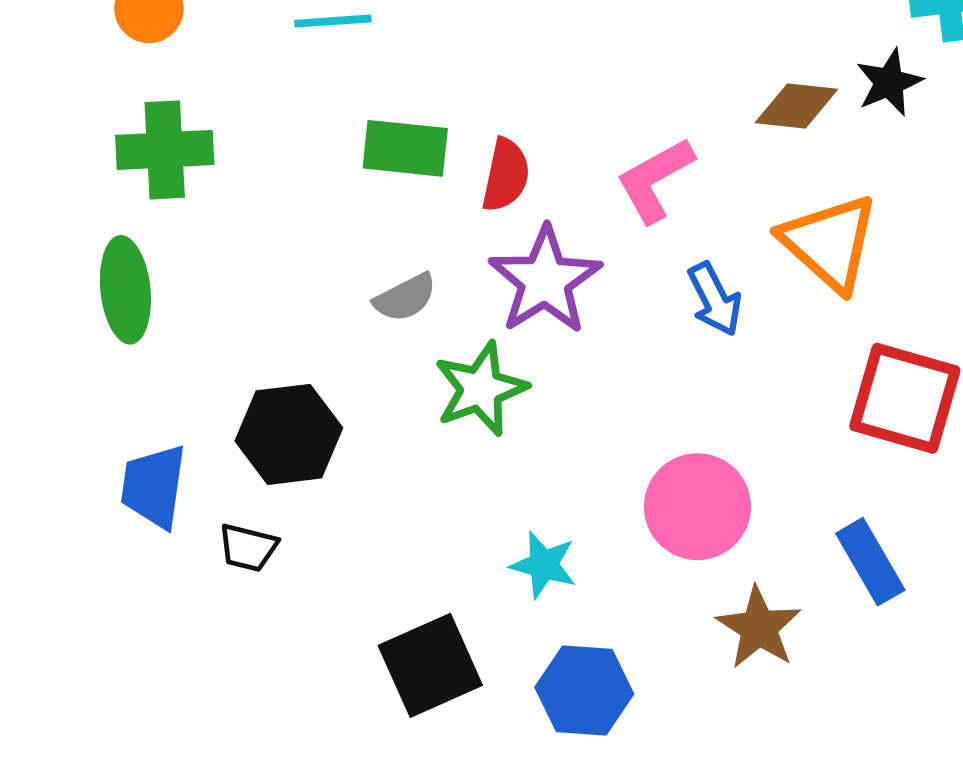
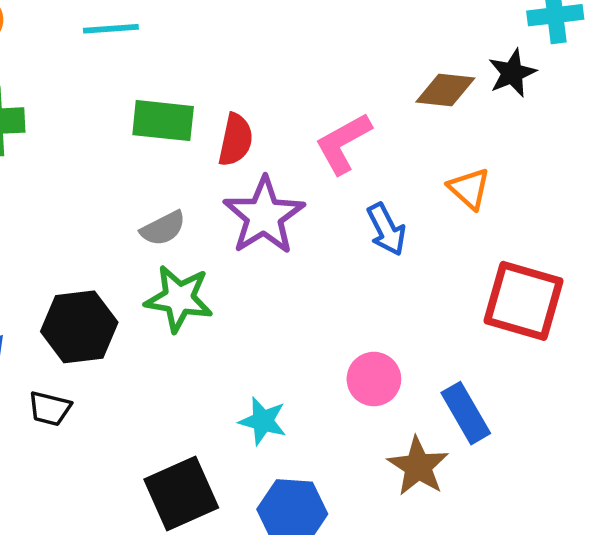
orange triangle: (829, 243) -> (469, 189), size x0.6
green star: (481, 389) -> (179, 299), moved, turned 30
pink circle: (697, 507) -> (374, 379), size x0.7
blue rectangle: (870, 562) -> (466, 413), moved

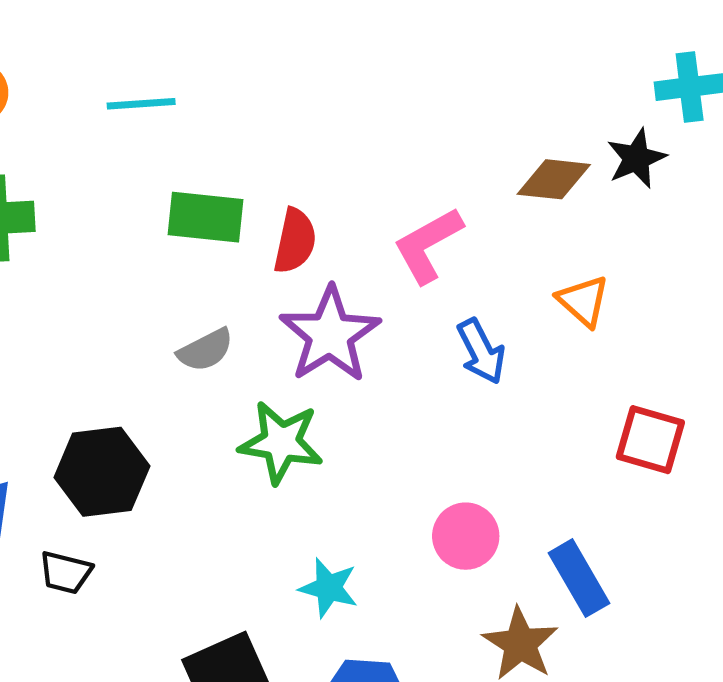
green star: (179, 299) -> (281, 442), moved
red square: (524, 301) -> (650, 440), size x0.7

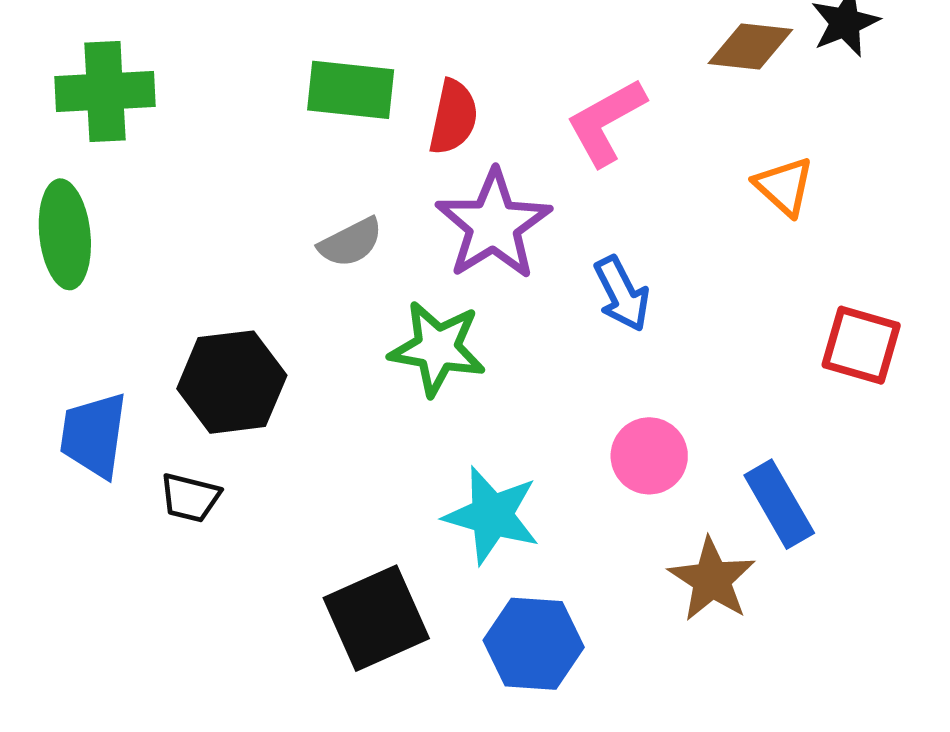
blue arrow: (481, 351) -> (622, 294), moved
cyan star: (329, 588) -> (492, 515), size x1.4

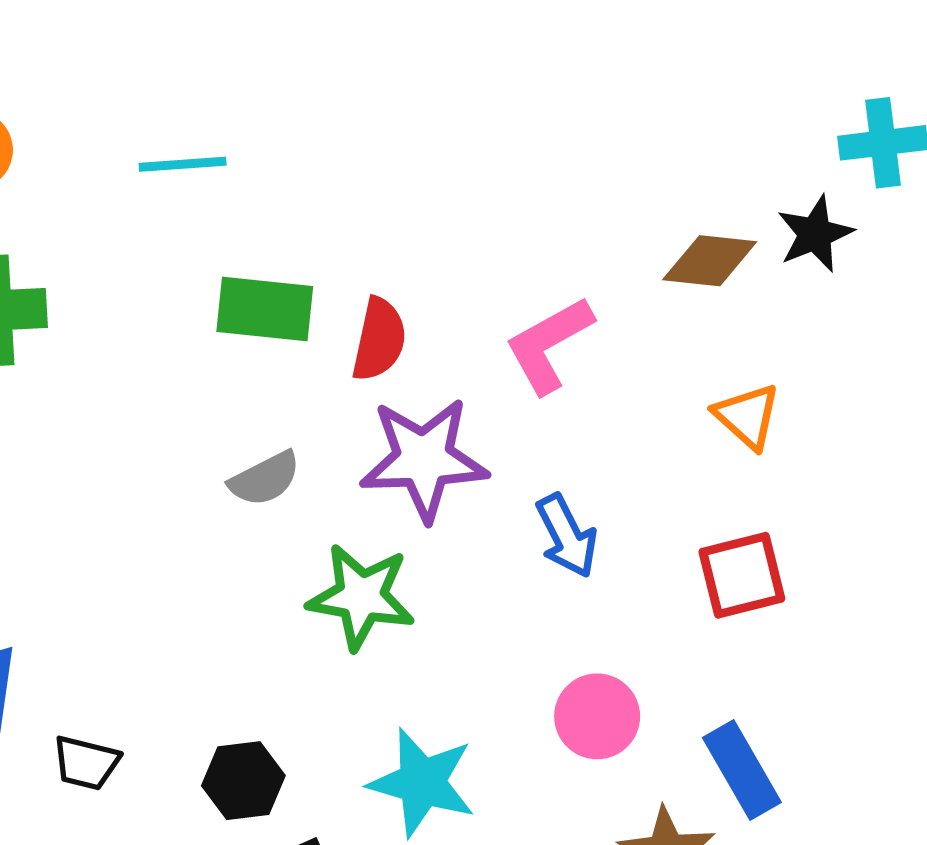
purple star: (493, 225) -> (424, 459), turned 30
red square: (861, 345) -> (742, 575), moved, turned -30
black hexagon: (232, 382) -> (243, 781), moved, size x0.7

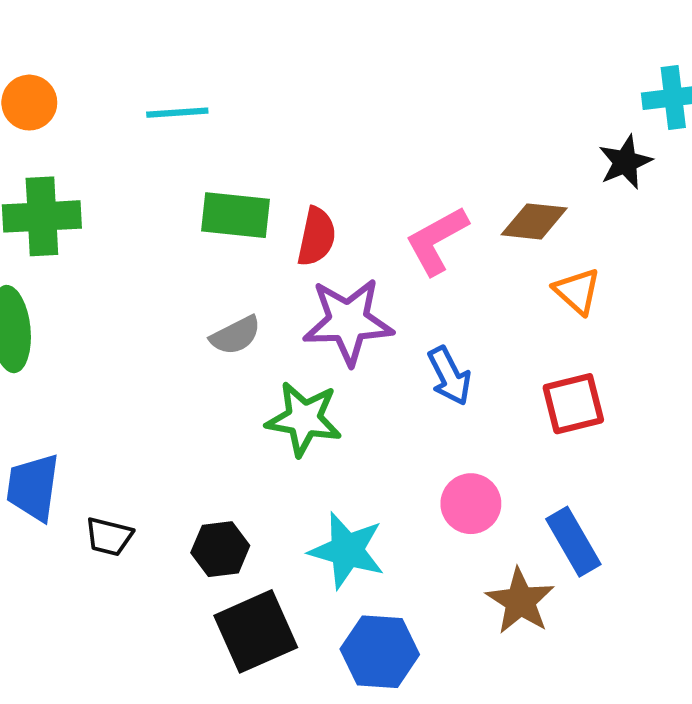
brown diamond: (710, 261) -> (534, 221), moved

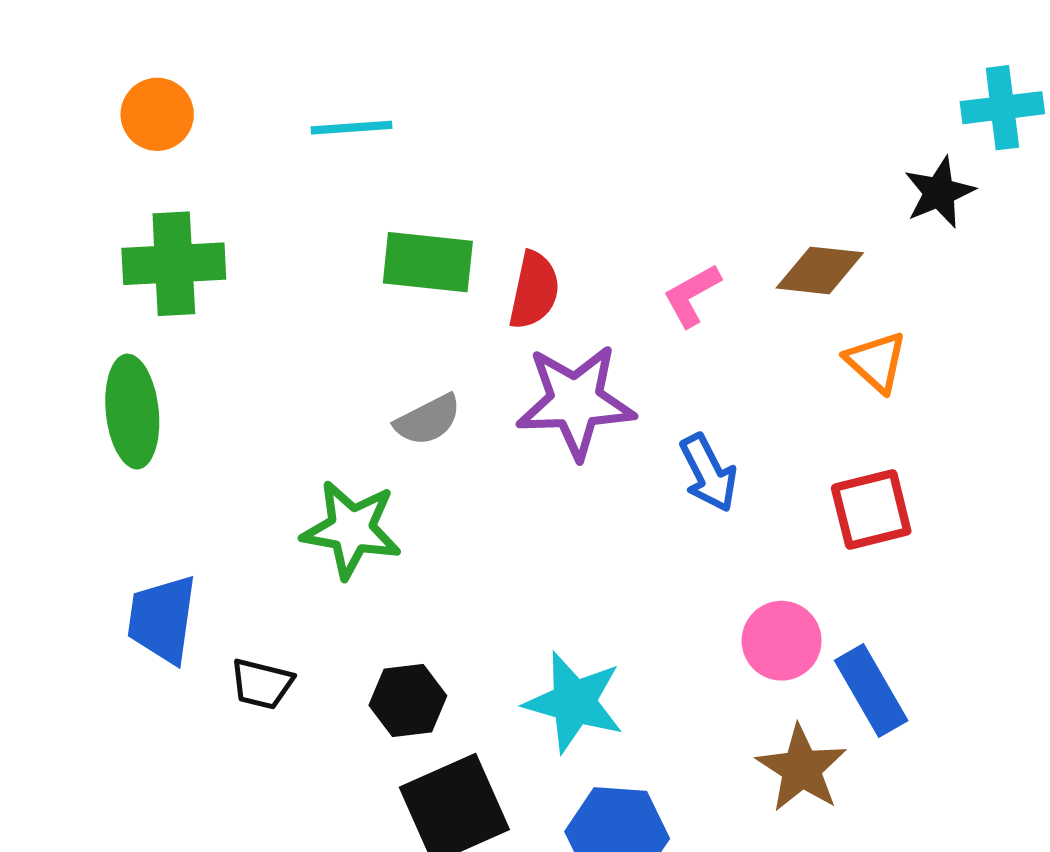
pink L-shape: (437, 240) -> (692, 295), size x0.7
green star: (304, 419) -> (351, 529), moved
pink circle: (471, 504) -> (782, 641), moved

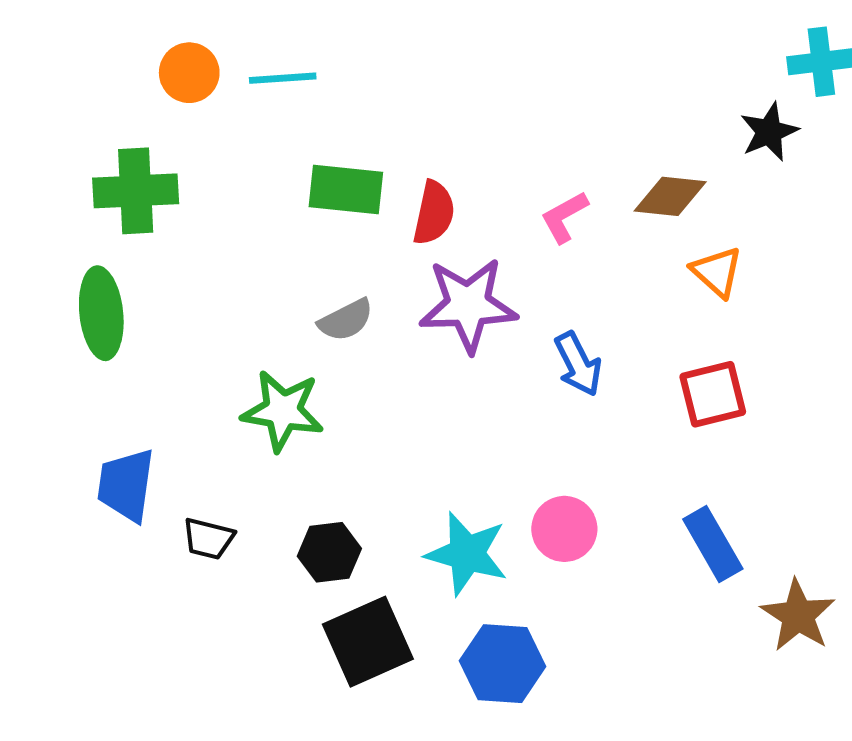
orange circle: (157, 114) -> (189, 73), moved
pink circle: (782, 641) -> (564, 529), moved
brown star: (801, 769) -> (798, 615), moved

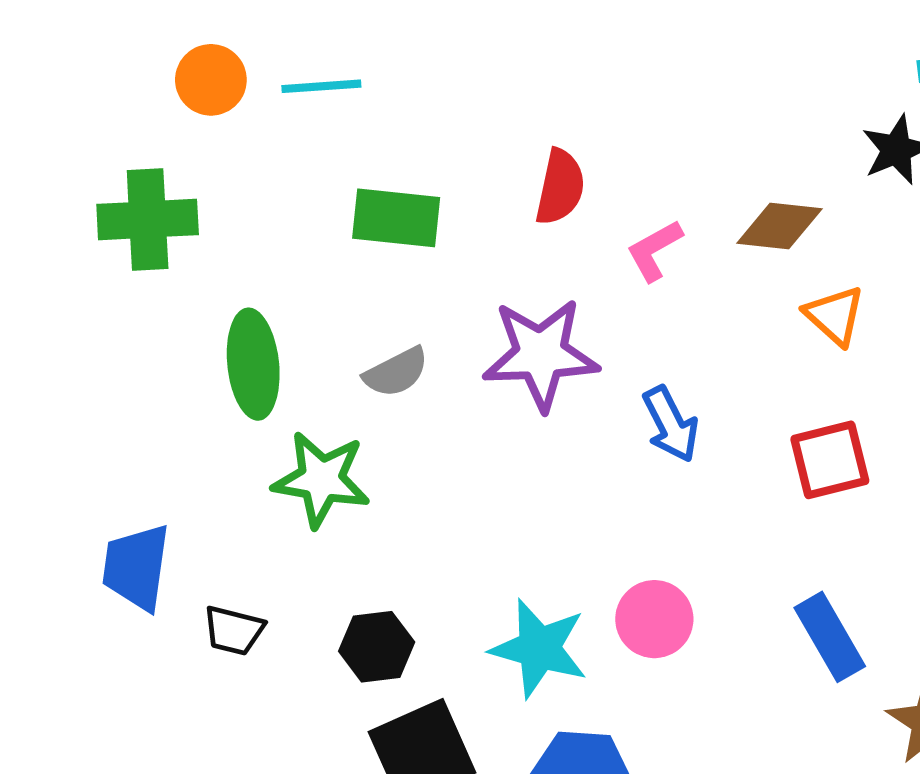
red semicircle: (434, 213) -> (560, 187), moved
green ellipse: (101, 313) -> (253, 364), moved

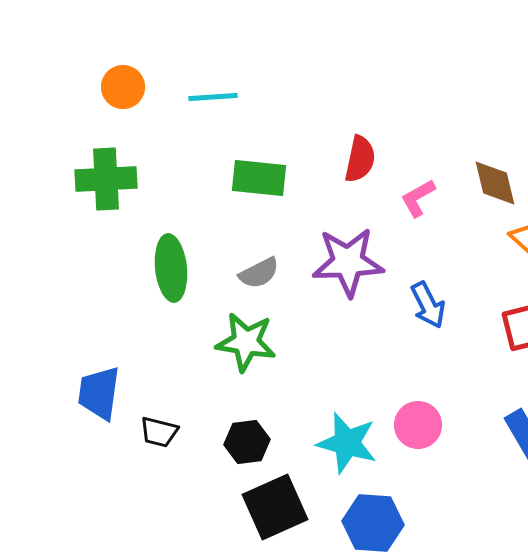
orange circle: (211, 80) -> (123, 87), moved
brown diamond: (779, 226) -> (495, 183), turned 70
green star: (321, 479) -> (246, 342), moved

